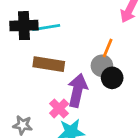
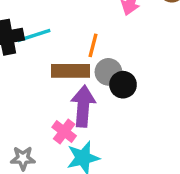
orange line: (108, 48) -> (93, 45), moved
brown rectangle: (49, 64) -> (71, 71), moved

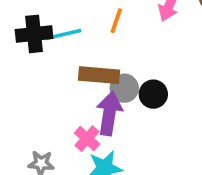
orange line: (93, 45) -> (116, 21), moved
gray circle: (108, 72) -> (124, 88), moved

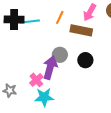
brown rectangle: (99, 75) -> (81, 30), moved
black circle: (153, 94) -> (85, 60), moved

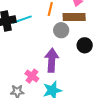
gray circle: (60, 55) -> (61, 30), moved
pink cross: (36, 80) -> (32, 76), moved

